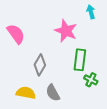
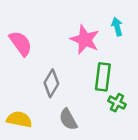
cyan arrow: (91, 12) -> (117, 27), moved
yellow semicircle: (26, 93) -> (19, 119), moved

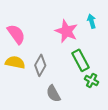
green rectangle: (103, 77) -> (81, 60), turned -35
yellow semicircle: (19, 119) -> (15, 62), moved

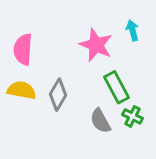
pink semicircle: (16, 34) -> (23, 49), turned -140
gray semicircle: (53, 94) -> (100, 121), moved

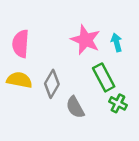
cyan arrow: (132, 30) -> (117, 42), moved
gray semicircle: (100, 121) -> (75, 107), moved

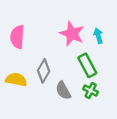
yellow semicircle: (19, 80) -> (16, 80), moved
green cross: (118, 103) -> (91, 91), moved

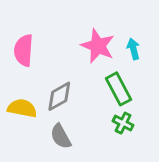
gray diamond: (44, 71) -> (59, 96), turned 30
gray semicircle: (63, 91) -> (61, 136), moved

